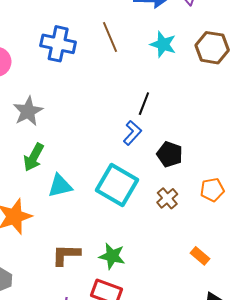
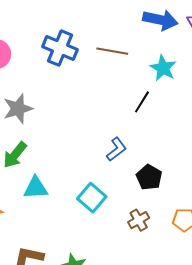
brown line: (110, 37) -> (112, 51), turned -68
black line: (144, 104) -> (142, 102), moved
cyan square: (117, 185) -> (92, 198), size x0.7

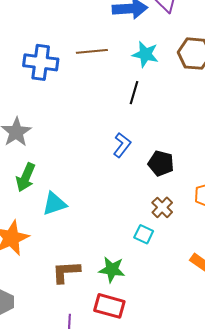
cyan square: (92, 198) -> (144, 234), moved, size x0.7

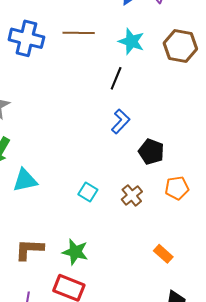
blue L-shape: (122, 145) -> (121, 121), moved
black pentagon: (161, 163) -> (151, 152), moved
cyan square: (144, 234) -> (88, 192), moved

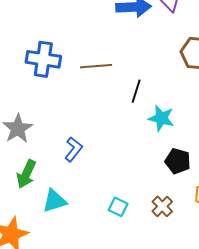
brown line: (79, 33) -> (96, 66), moved
cyan star: (131, 41) -> (161, 118), moved
blue L-shape: (121, 121) -> (73, 149), moved

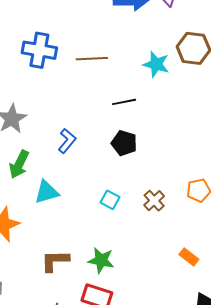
black line: (136, 91) -> (124, 102), moved, turned 60
cyan star: (161, 118) -> (156, 64), moved
black pentagon: (178, 161) -> (124, 143), moved

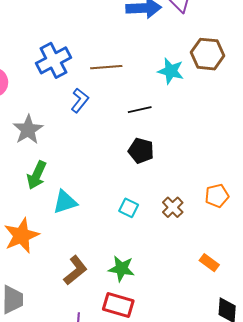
blue cross: (39, 50) -> (54, 60), turned -36
blue L-shape: (67, 141) -> (80, 100), moved
brown L-shape: (55, 261) -> (75, 270), turned 144

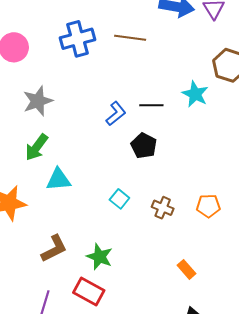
brown line: (106, 67) -> (130, 38), moved
cyan star: (171, 71) -> (195, 94), moved
blue L-shape: (80, 100) -> (116, 114), moved
brown cross: (173, 207) -> (163, 208), turned -35

